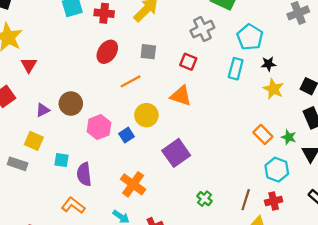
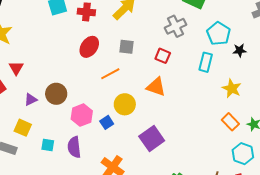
black star: (268, 64) -> (240, 50), moved
red triangle: (29, 65) -> (16, 68), moved
yellow star: (273, 89) -> (232, 88), moved
purple semicircle: (84, 174) -> (74, 147), moved

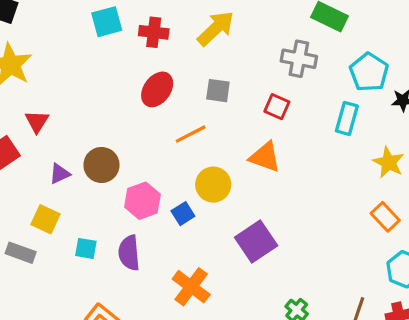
gray cross: (176, 26) -> (299, 59), turned 35

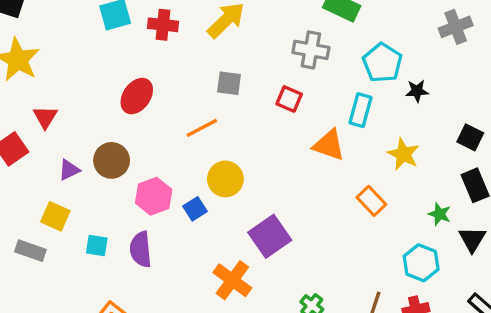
red ellipse: (157, 89) -> (137, 96), moved
orange triangle: (265, 157) -> (329, 145), moved
orange rectangle: (385, 217) -> (371, 201), moved
orange cross: (191, 287) -> (232, 280), moved

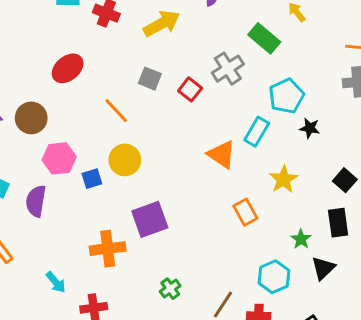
gray cross: (311, 50) -> (228, 69), turned 32
red square: (289, 99) -> (190, 89), moved
orange line: (202, 128) -> (116, 111), turned 60
orange cross: (232, 280) -> (108, 249), turned 32

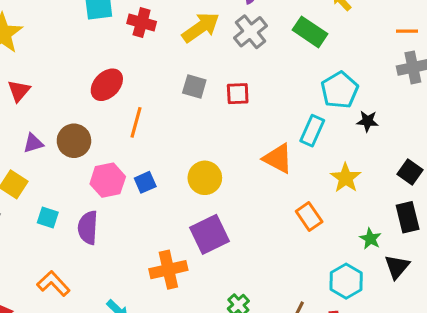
gray cross: (228, 69) -> (251, 32), moved
red square: (190, 89) -> (238, 94), turned -35
orange line: (116, 111) -> (136, 122), moved, turned 64
yellow circle: (125, 160) -> (205, 178), moved
blue square: (92, 179) -> (145, 182), moved

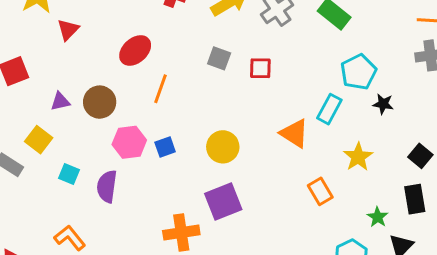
red triangle: (19, 91) -> (68, 30), moved

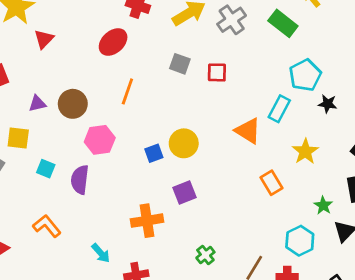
red ellipse: (135, 50) -> (113, 42), moved
yellow square: (39, 140) -> (18, 138), turned -30
blue square: (165, 147) -> (154, 153), moved
purple square: (223, 202) -> (185, 192), size x0.7

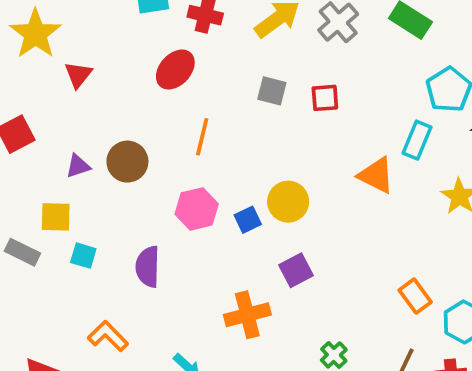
pink hexagon: (100, 140) -> (197, 209), moved
cyan square: (46, 169) -> (83, 256), moved
orange rectangle: (272, 183) -> (415, 296), moved

